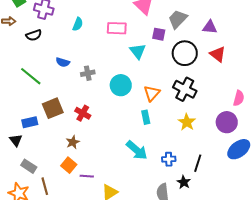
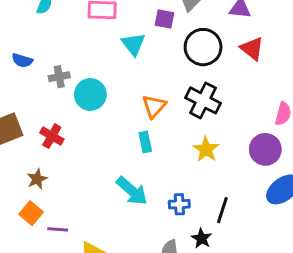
cyan circle: (121, 85) -> (90, 95), moved

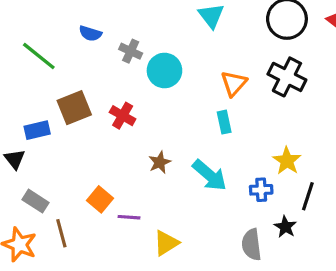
gray cross: (59, 77) -> (131, 51), turned 36
yellow star: (206, 149) -> (287, 161), moved
brown star: (37, 179) -> (160, 162), moved

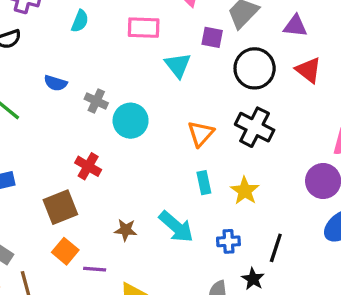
brown square: (74, 108) -> (60, 207), moved
cyan rectangle: (224, 122) -> (204, 183), moved
yellow star: (287, 161) -> (245, 191), moved
brown star: (160, 162) -> (126, 230), moved, turned 30

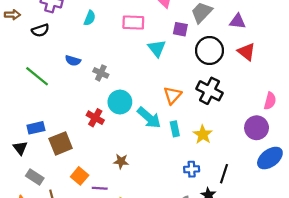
cyan circle: (131, 121) -> (120, 102), moved
brown square: (60, 207) -> (61, 143), moved
cyan arrow: (176, 227) -> (149, 118), moved

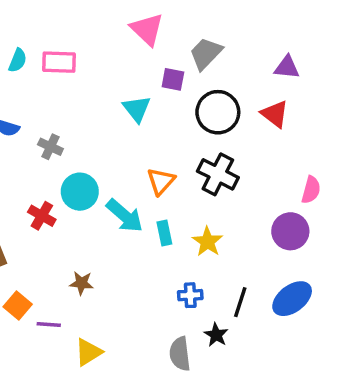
cyan semicircle: (90, 18) -> (18, 60), moved
purple triangle: (237, 21) -> (287, 67), moved
pink rectangle: (133, 22) -> (59, 62), moved
blue ellipse: (270, 158) -> (292, 299), moved

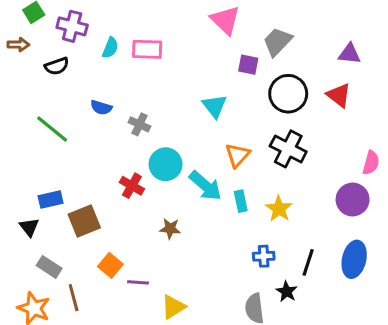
cyan triangle: (137, 109) -> (215, 106), moved
brown star: (81, 283) -> (170, 229), moved
blue ellipse: (292, 299) -> (354, 259), turned -40

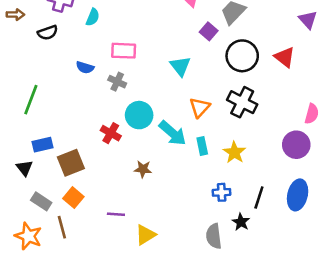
pink rectangle: (147, 49) -> (124, 51), moved
purple triangle: (349, 54) -> (308, 20), moved, turned 42
purple square: (248, 65) -> (209, 31), turned 30
green line: (52, 129) -> (31, 100), moved, turned 72
orange square: (110, 265) -> (73, 198), moved

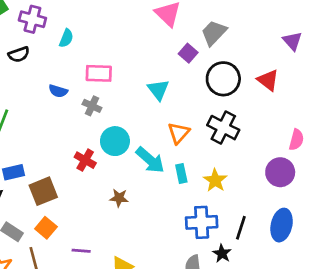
blue cross: (222, 192) -> (202, 222), size x1.6
purple line: (116, 214) -> (81, 251), moved

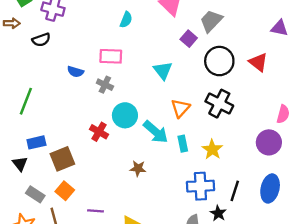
cyan semicircle: (66, 38) -> (126, 20), moved
purple triangle: (292, 41) -> (280, 28), turned -36
brown star: (119, 198) -> (138, 168), moved

